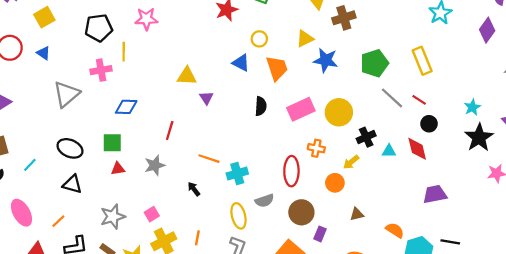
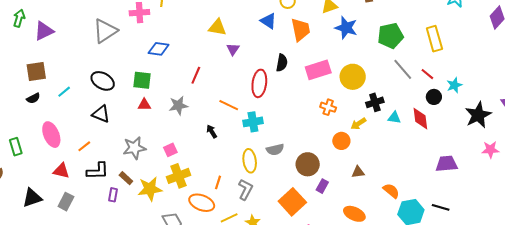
cyan star: (472, 107) -> (454, 85), moved
red ellipse: (291, 171) -> (259, 83), moved
purple trapezoid: (435, 194) -> (447, 164), moved
orange line: (197, 238) -> (218, 182), moved

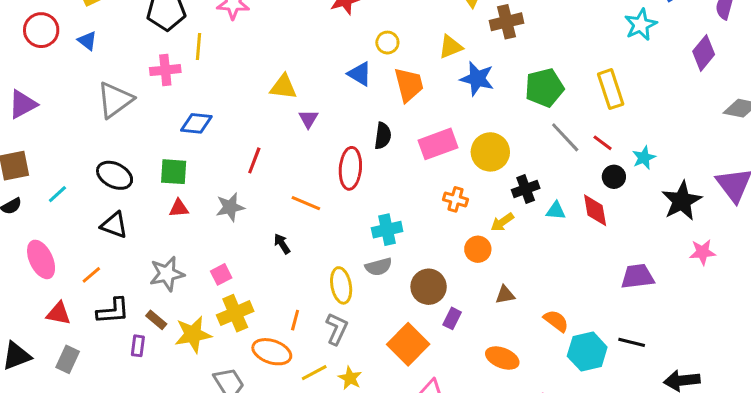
cyan cross: (253, 122) -> (387, 230), moved

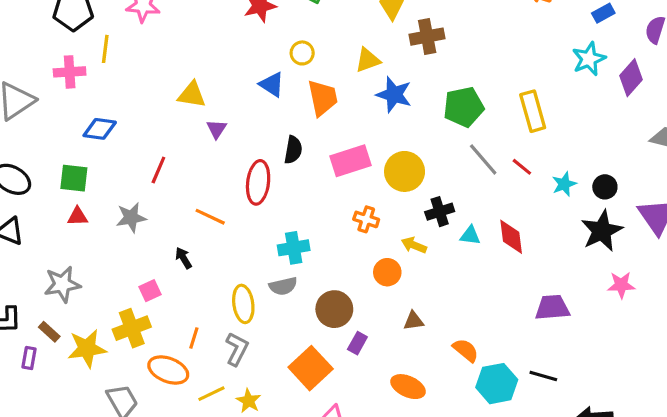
cyan star: (641, 25) -> (589, 59), moved
black circle: (614, 177) -> (605, 187), moved
yellow arrow: (502, 222) -> (414, 245), turned 55
pink square: (221, 274) -> (150, 291), moved

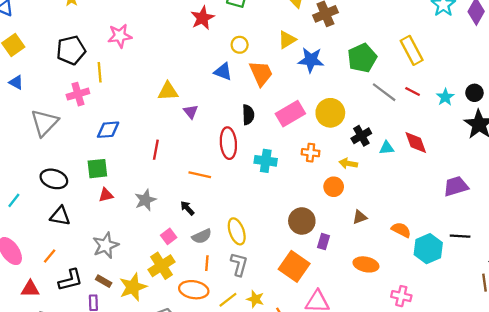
gray star: (131, 218) -> (145, 200), moved
cyan cross: (294, 248) -> (266, 161), moved, turned 30
gray semicircle: (283, 286) -> (202, 236), moved

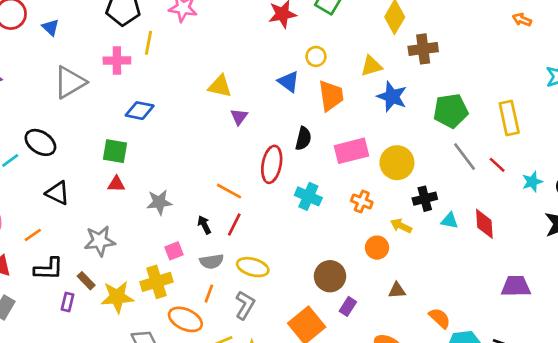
red line: (156, 150) -> (234, 225), moved
black ellipse: (54, 179) -> (40, 142), moved
yellow ellipse: (237, 231) -> (253, 267), turned -70

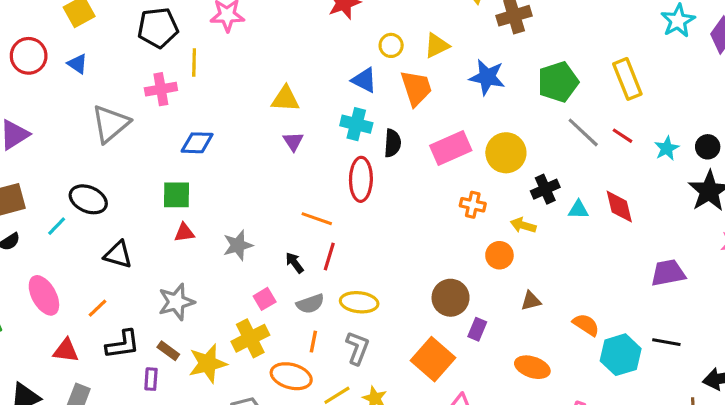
yellow triangle: (371, 66) -> (437, 46), moved
purple triangle: (239, 117) -> (293, 141), moved
cyan cross: (308, 196) -> (356, 124), moved

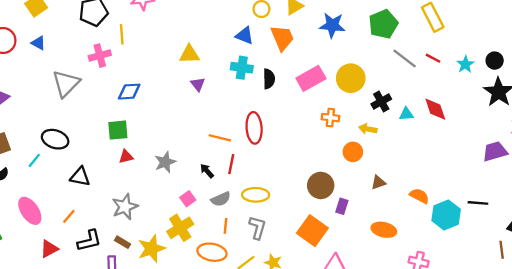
red ellipse: (361, 179) -> (254, 128), moved
purple trapezoid: (668, 273) -> (495, 151), moved
red triangle: (66, 351) -> (49, 249), turned -30

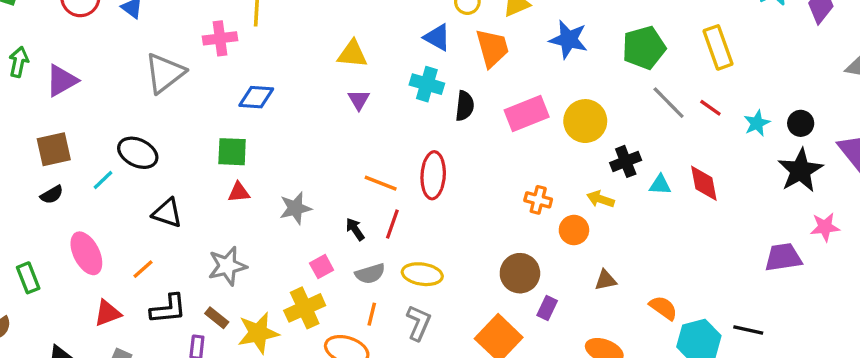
orange cross: (330, 118) -> (538, 200), moved

